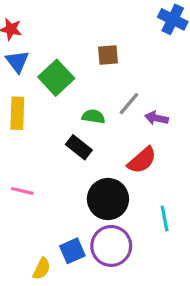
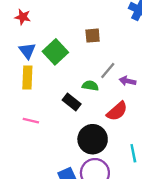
blue triangle: (17, 61) -> (27, 51), moved
green semicircle: (93, 116) -> (90, 86), moved
pink line: (22, 191) -> (31, 121), moved

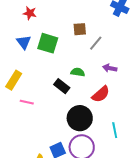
red star: (23, 17) -> (30, 13), moved
green square: (55, 52) -> (48, 43), turned -30
gray line: (108, 70) -> (96, 43), moved
yellow rectangle: (27, 77) -> (14, 80), moved, turned 30

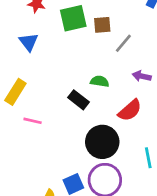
green square: (48, 43) -> (73, 18), moved, turned -30

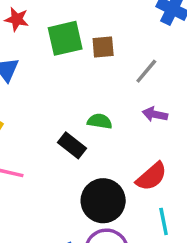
gray line: (123, 43) -> (146, 71), moved
red semicircle: (130, 110) -> (151, 177), moved

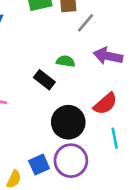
gray line: (146, 71) -> (85, 23), moved
purple arrow: (155, 114) -> (108, 56), size x1.5

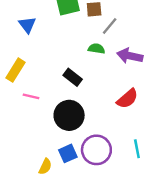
green semicircle: (66, 61) -> (96, 49), moved
black circle: (68, 122) -> (69, 115), moved
cyan line: (115, 138) -> (137, 149), moved

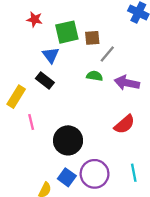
blue triangle: (27, 25) -> (51, 55), moved
black rectangle: (73, 77) -> (45, 80), moved
pink line: (31, 96) -> (31, 122), turned 63
blue square: (68, 153) -> (67, 177), turned -30

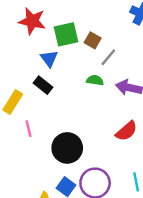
red star: (35, 19) -> (32, 21), size x1.6
brown square: (92, 38) -> (93, 40), turned 35

